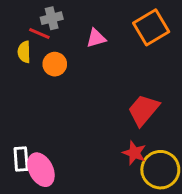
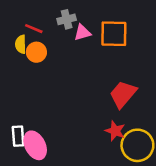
gray cross: (52, 18) -> (67, 19), moved
orange square: (151, 27) -> (114, 34), moved, turned 32
orange circle: (55, 64) -> (36, 52), moved

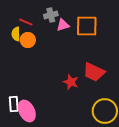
red trapezoid: (123, 94) -> (94, 72), turned -105
red star: (115, 131) -> (71, 82), moved

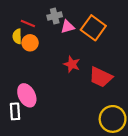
orange square: (87, 26) -> (93, 28), turned 35
red star: (71, 82) -> (72, 64), moved
pink ellipse: (27, 111) -> (27, 95), moved

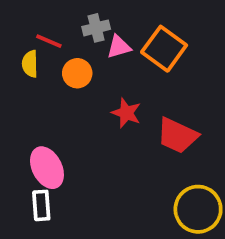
orange circle: (30, 43) -> (77, 73), moved
white rectangle: (15, 111) -> (41, 205), moved

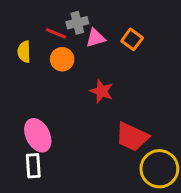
red line: (49, 41) -> (56, 33), moved
orange square: (164, 49) -> (132, 39), size x0.6
red trapezoid: (177, 136) -> (132, 137), moved

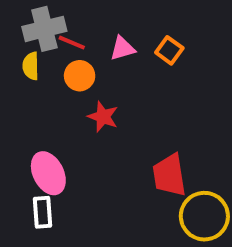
gray cross: (77, 23) -> (44, 29), moved, size x1.5
red star: (102, 91) -> (103, 117), moved
red trapezoid: (132, 137) -> (169, 175), turned 56

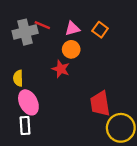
gray cross: (44, 29) -> (25, 32), moved
yellow semicircle: (31, 66) -> (18, 78), moved
orange circle: (80, 76) -> (71, 49), moved

